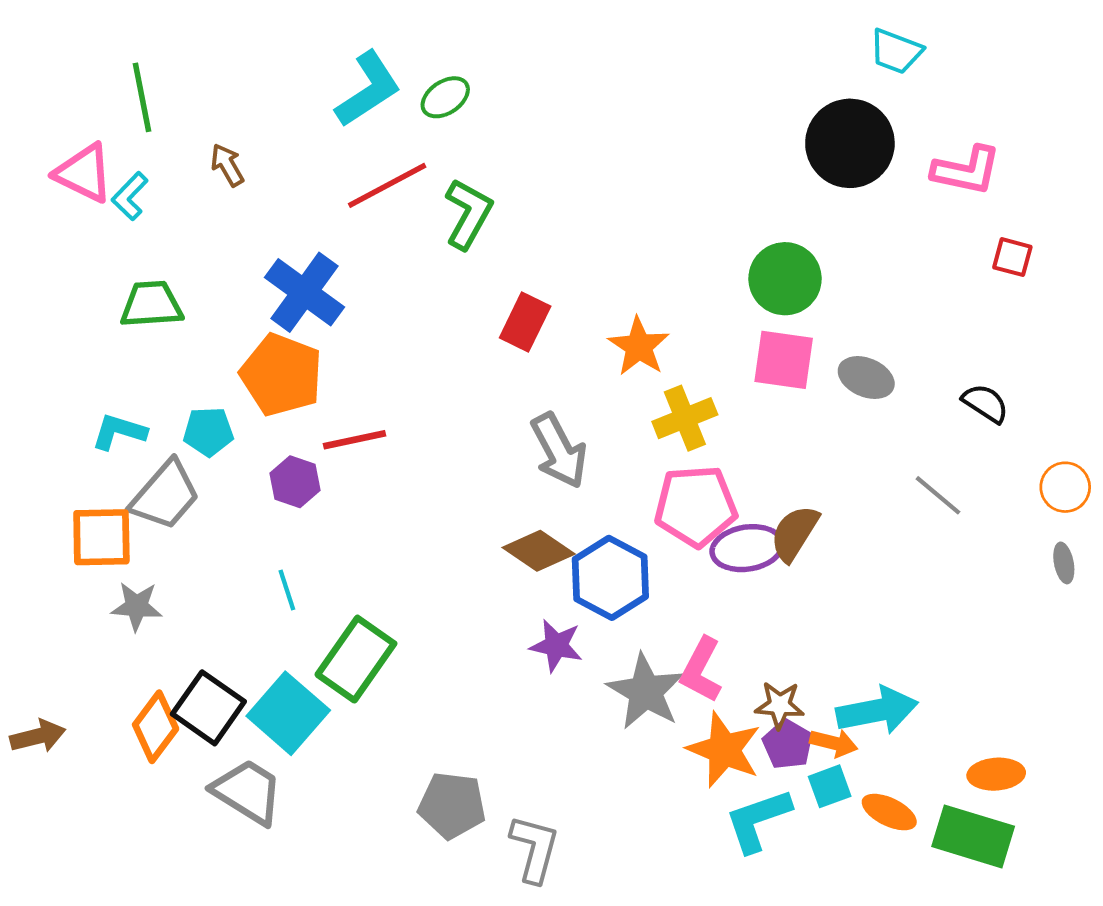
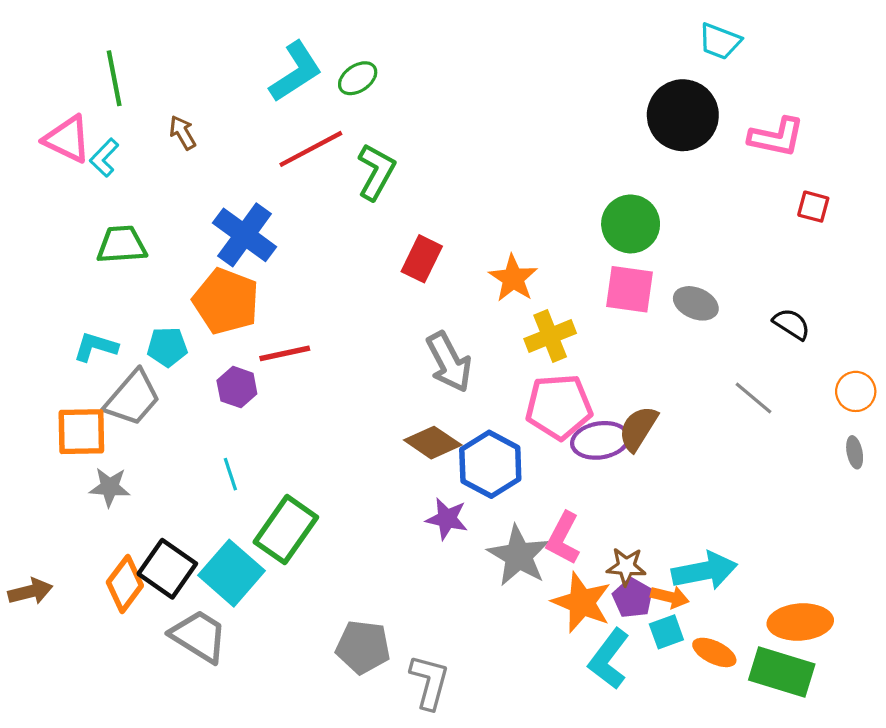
orange ellipse: (996, 774) -> (800, 622), size x1.4
cyan L-shape: (758, 820) -> (609, 659), turned -34

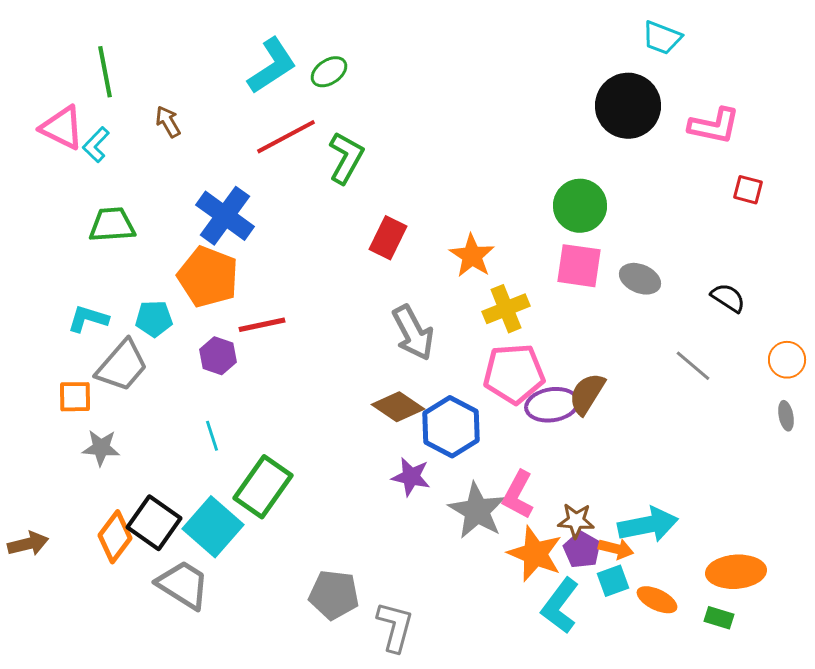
orange square: (81, 432) -> (75, 397), size x0.7
green rectangle: (782, 672) -> (719, 618), size x0.5

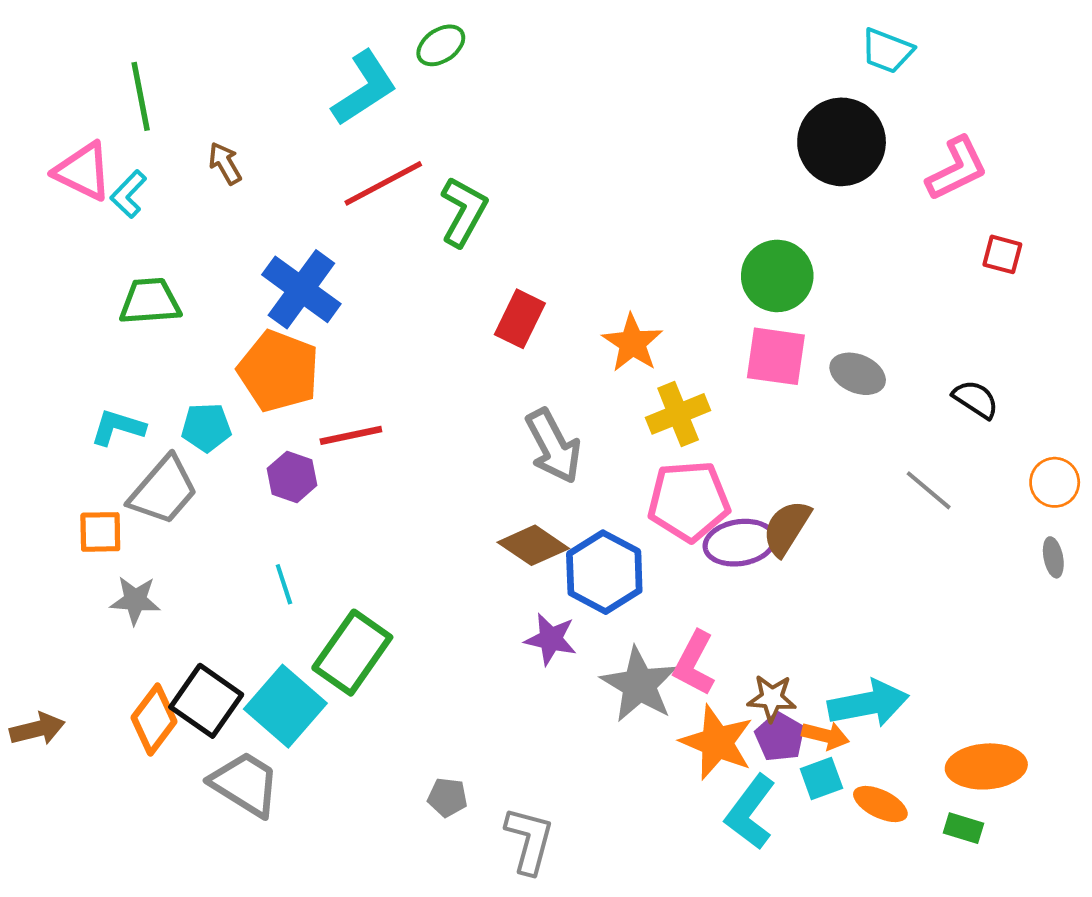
green ellipse: (329, 72) -> (441, 45), moved
pink L-shape: (714, 126) -> (957, 169), turned -38
gray pentagon: (334, 595) -> (447, 797), size x0.6

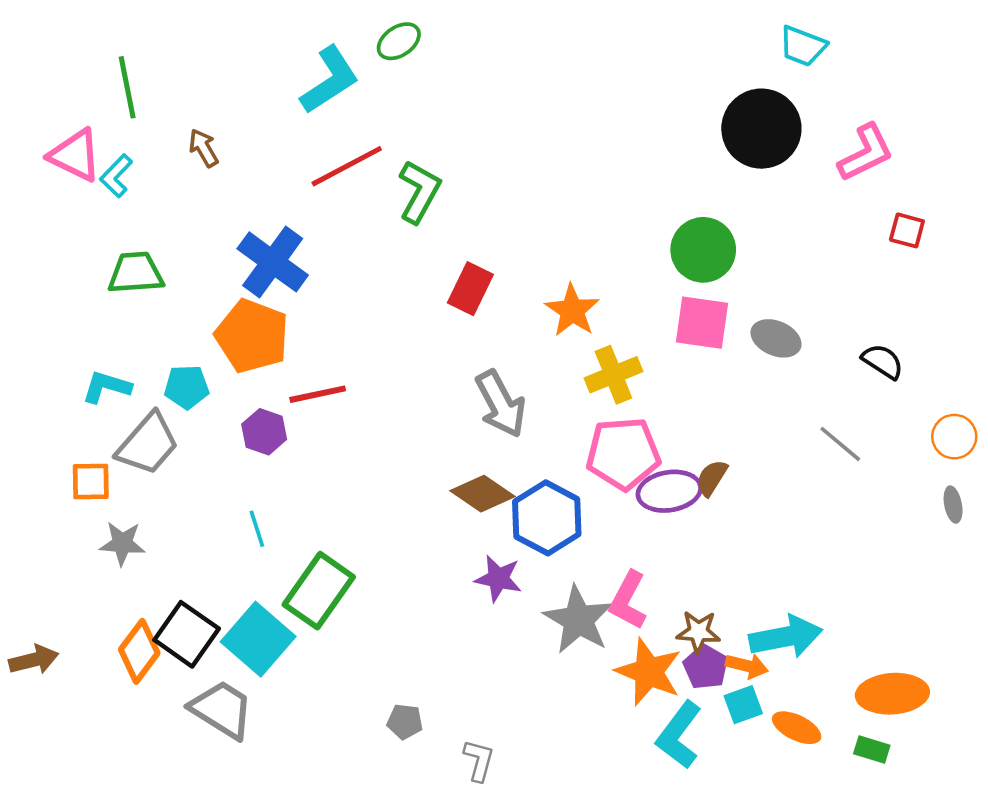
brown semicircle: (787, 528) -> (712, 478), size x0.7
gray L-shape: (529, 840) -> (479, 760), size x0.7

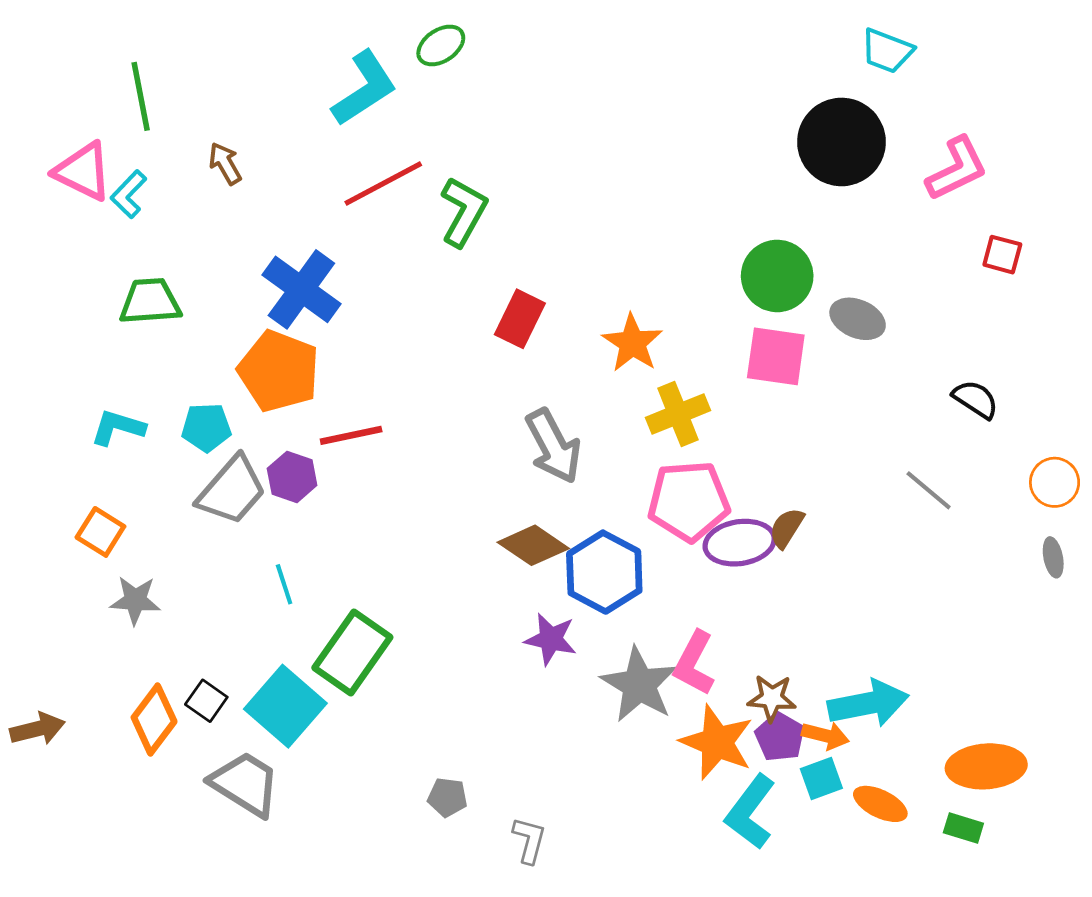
gray ellipse: (776, 338) -> (858, 319), moved
gray trapezoid: (148, 444) -> (232, 490), moved
orange square: (91, 481) -> (100, 532), turned 33
black square: (187, 634) -> (206, 701), size x0.6

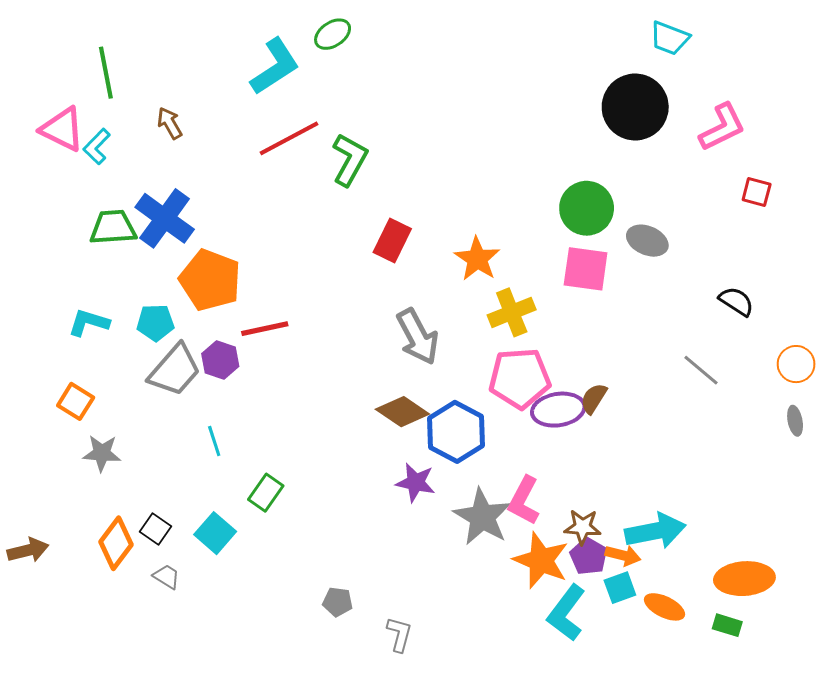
blue cross: (301, 289) -> (165, 218), moved
green rectangle: (352, 653) -> (266, 493), size x0.6
cyan square: (285, 706) -> (215, 533), size x0.7
gray trapezoid: (245, 784) -> (167, 577), moved, size x0.5

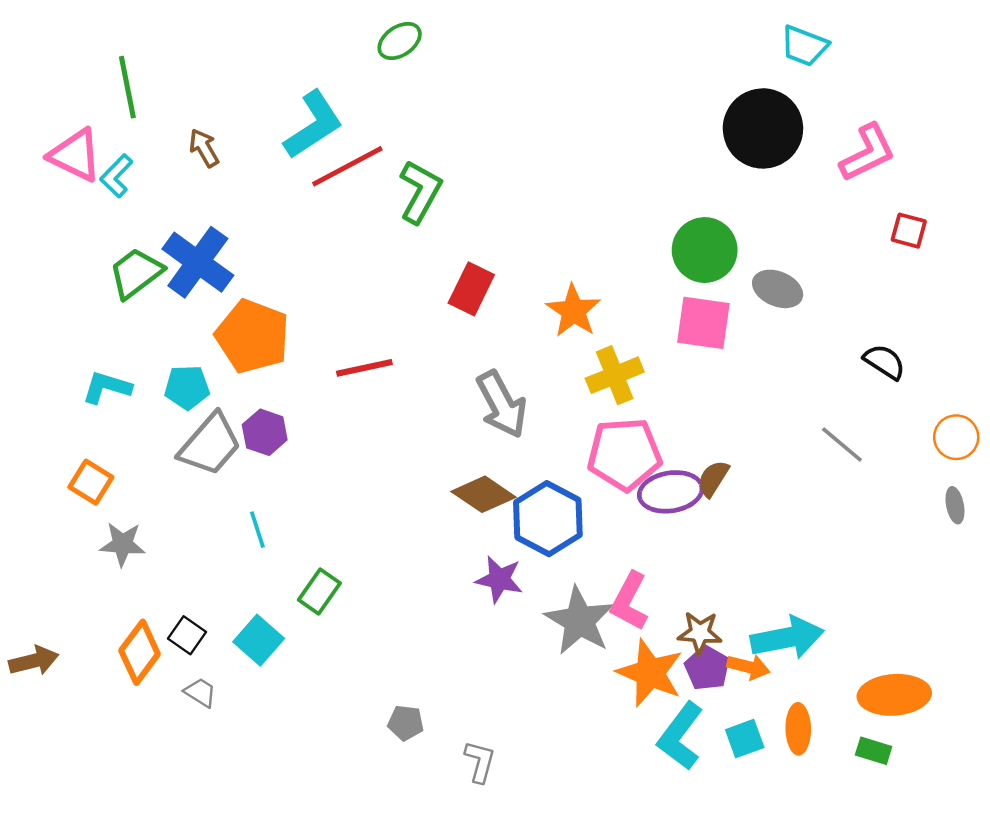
cyan L-shape: (275, 67) -> (313, 125), moved
green trapezoid: (113, 227) -> (136, 273), turned -33
red line: (265, 329) -> (364, 368), moved
cyan square: (620, 588) -> (745, 739), moved
orange ellipse: (664, 607) -> (798, 729), turned 63

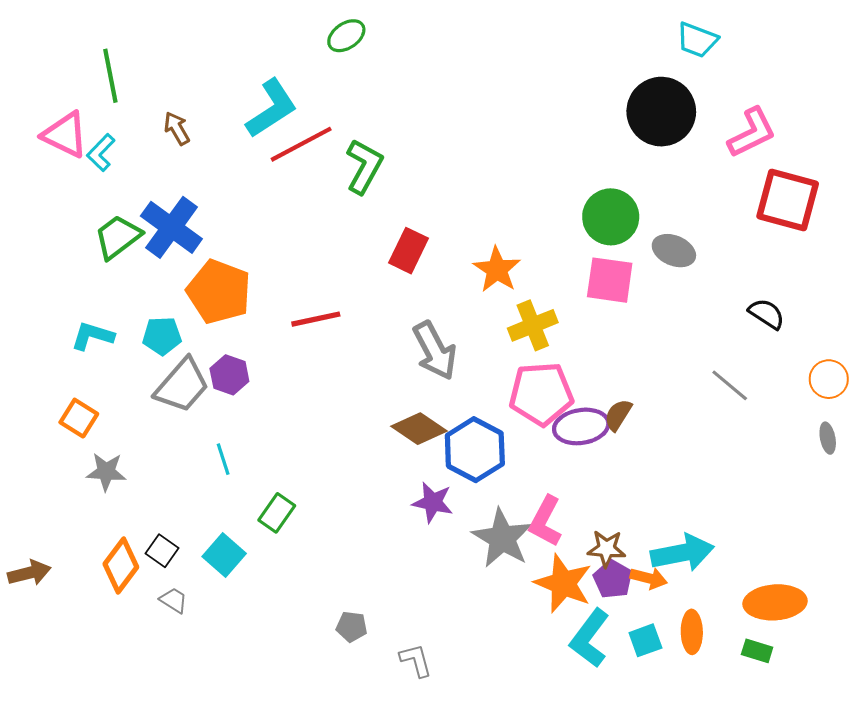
red square: (909, 231) -> (788, 200), size x2.0
gray L-shape: (480, 762) -> (416, 660), turned -30

